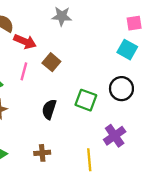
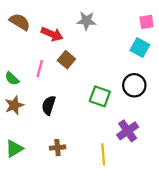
gray star: (62, 16) -> (86, 21), moved
red arrow: (25, 42) -> (52, 34), moved
black semicircle: (49, 109) -> (49, 105), moved

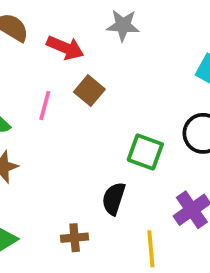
black semicircle: (49, 105) -> (114, 199), moved

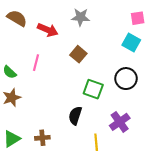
brown square: (89, 91) -> (78, 54), moved
brown cross: (75, 238) -> (42, 138), moved

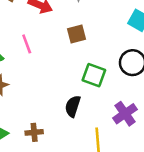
brown square: (78, 54) -> (76, 34), turned 35
pink line: (36, 63) -> (27, 44), turned -35

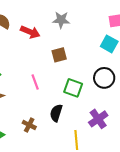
pink line: (27, 44) -> (35, 82), moved
brown cross: (34, 132) -> (29, 125), moved, turned 32

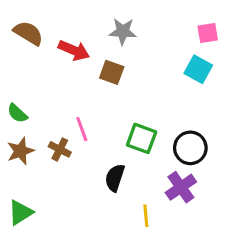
brown square: (59, 55) -> (112, 72), moved, turned 35
black circle: (104, 78) -> (190, 148), moved
brown cross: (29, 125) -> (60, 149), moved

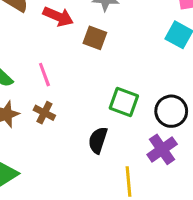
pink line: (82, 129) -> (44, 75), moved

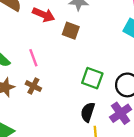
black semicircle: (98, 140) -> (88, 112), moved

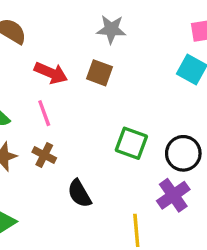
red arrow: (44, 15) -> (51, 73), moved
black semicircle: (88, 112) -> (79, 194), moved, turned -48

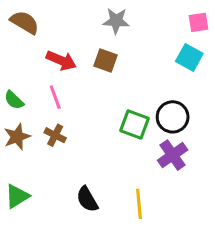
black circle: (183, 153) -> (173, 117), moved
black semicircle: (79, 194) -> (87, 199), moved
purple cross: (173, 195) -> (173, 155), moved

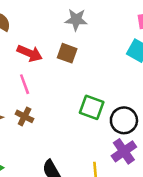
black circle: (173, 117) -> (124, 120), moved
purple cross: (173, 155) -> (124, 151), moved

